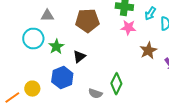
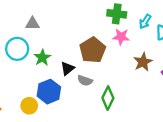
brown pentagon: (87, 21) -> (93, 50), moved, turned -30
yellow circle: (32, 89) -> (29, 106), moved
gray semicircle: (95, 94) -> (85, 81), moved

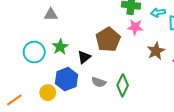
cyan arrow: (145, 22) -> (158, 12), turned 48
cyan circle: (17, 49) -> (34, 52), moved
gray semicircle: (85, 81) -> (99, 82), moved

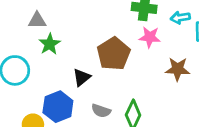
green star: (60, 47) -> (50, 44), moved
brown star: (156, 51) -> (178, 69), turned 30

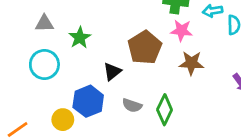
gray triangle: (37, 20) -> (44, 23), moved
brown star: (178, 69) -> (191, 63), moved

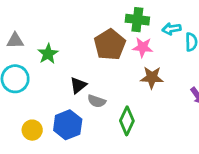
brown pentagon: (145, 48) -> (110, 45), moved
blue hexagon: (88, 101) -> (68, 125), moved
gray semicircle: (132, 105) -> (97, 101), moved

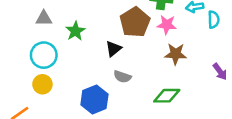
black triangle: (78, 85) -> (113, 49), moved
green diamond: (127, 121) -> (167, 96), moved, turned 64
yellow circle: (32, 130) -> (42, 84), moved

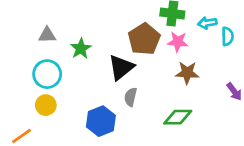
black triangle: (113, 49) -> (121, 67), size x1.5
gray semicircle: (122, 77) -> (131, 97), turned 84

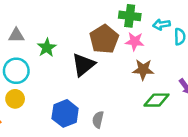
gray semicircle: (131, 97) -> (98, 120), moved
green diamond: (178, 117) -> (157, 100), moved

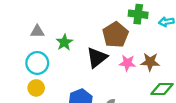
pink star: (135, 42) -> (127, 63), moved

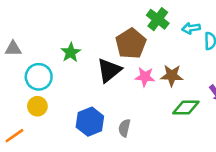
green cross: (138, 14) -> (158, 19), turned 30
gray triangle: (37, 32) -> (13, 49), moved

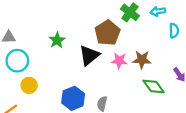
cyan arrow: (191, 28) -> (158, 11), moved
cyan circle: (39, 77) -> (17, 61), moved
green diamond: (186, 108) -> (154, 86), turned 55

